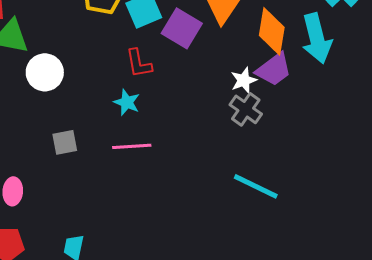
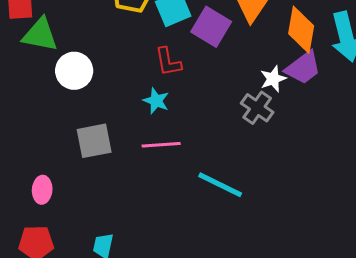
gray cross: (246, 109) -> (257, 108), moved
gray square: (65, 142) -> (94, 141), size x1.4
cyan line: (256, 186) -> (220, 185), moved

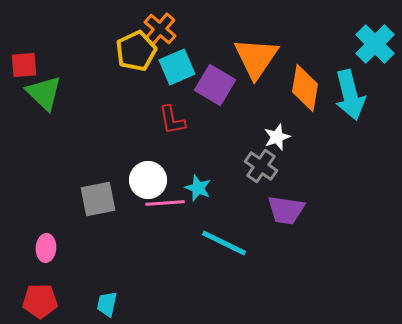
green triangle: (40, 35) -> (44, 93), turned 33
purple trapezoid: (303, 68) -> (286, 210), moved, turned 45
white circle: (74, 71) -> (148, 180), moved
cyan star: (156, 101) -> (198, 188), moved

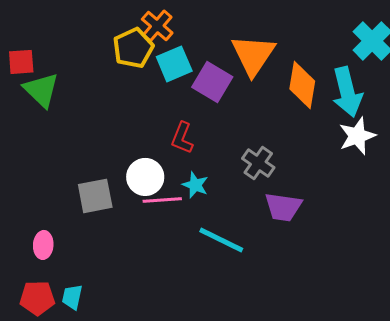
red L-shape: (172, 120) -> (182, 138), moved, turned 32
white star: (277, 137) -> (357, 136), moved, size x1.4
cyan trapezoid: (107, 304) -> (72, 297), moved

